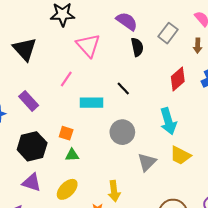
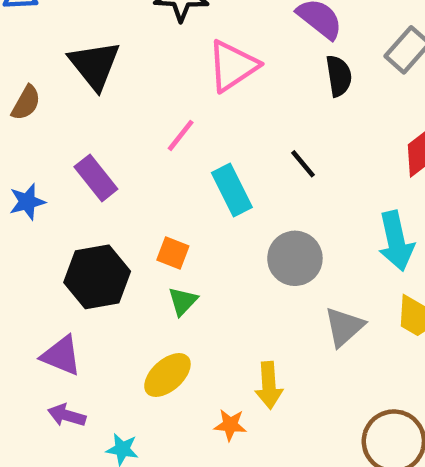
pink triangle: (88, 45) -> (233, 66), turned 35
cyan rectangle: (91, 103) -> (232, 190), turned 60
green triangle: (72, 155) -> (183, 301), turned -48
purple triangle: (32, 182) -> (61, 356), moved

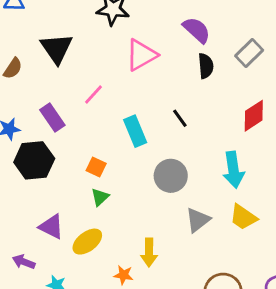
pink line: (181, 135) -> (93, 95), moved
black hexagon: (97, 277) -> (34, 160), moved
purple triangle: (61, 356) -> (51, 227), moved

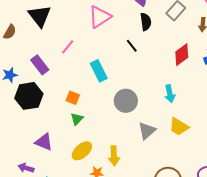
black line: (180, 118) -> (132, 46), moved
cyan arrow: (233, 170) -> (170, 94), size x0.7
yellow ellipse: (87, 242) -> (82, 151), moved

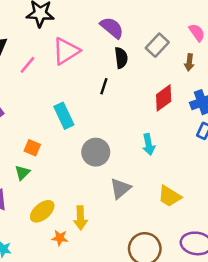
black line: (132, 46) -> (104, 86), turned 56
pink line: (68, 47) -> (27, 65), moved
green triangle: (77, 119) -> (22, 173), moved
yellow trapezoid: (179, 127) -> (169, 196), moved

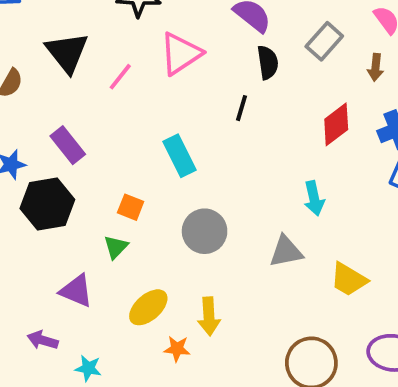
gray circle: (96, 152) -> (205, 231), moved
gray triangle: (120, 188) -> (286, 251), moved, turned 30

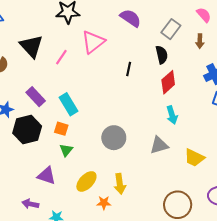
black semicircle: (268, 62) -> (162, 55), moved
red diamond: (336, 124) -> (168, 82), moved
cyan rectangle: (179, 156) -> (68, 104), moved
orange square: (131, 207) -> (61, 129), moved

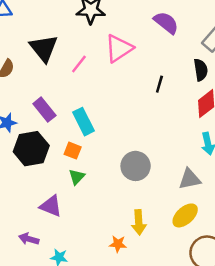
yellow ellipse: (86, 181) -> (185, 215), moved

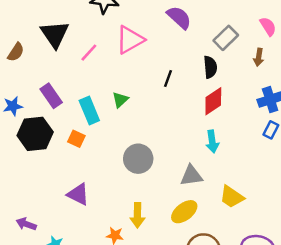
green triangle: (77, 177) -> (120, 100), moved
purple triangle: (51, 206) -> (78, 194), moved

